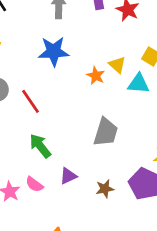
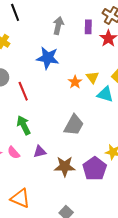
brown star: (105, 189) -> (65, 166), size x1.5

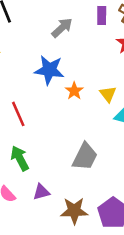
gray arrow: (58, 26) -> (62, 28), turned 36
purple rectangle: (88, 27) -> (102, 15), moved
orange star: (75, 82) -> (74, 91), moved

